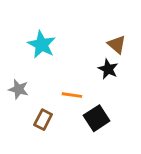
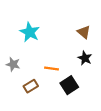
black star: (108, 69) -> (85, 58), moved
brown rectangle: (43, 120) -> (31, 86), turned 32

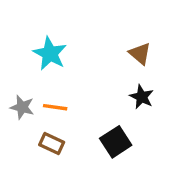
orange line: (52, 68) -> (55, 107), moved
brown rectangle: (31, 86) -> (52, 144), turned 56

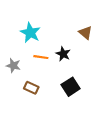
black star: (142, 97) -> (63, 54), moved
orange line: (55, 107) -> (41, 57), moved

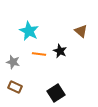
black square: (71, 87) -> (56, 93), moved
brown rectangle: (31, 88) -> (15, 87), moved

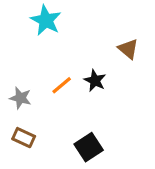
cyan star: (29, 31) -> (46, 20), moved
orange line: (39, 54) -> (62, 85), turned -48

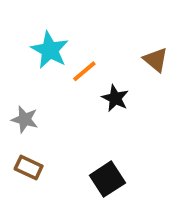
cyan star: (46, 20) -> (50, 50), moved
orange line: (62, 85) -> (84, 71), moved

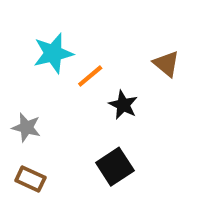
cyan star: (50, 50) -> (53, 53), turned 30
black square: (107, 179) -> (115, 167), moved

